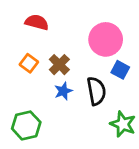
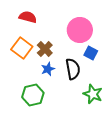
orange square: (29, 63) -> (22, 48), size x1.5
green hexagon: (26, 125) -> (33, 95), moved

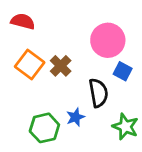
red semicircle: (28, 17) -> (23, 21), moved
blue star: (48, 69) -> (75, 117), moved

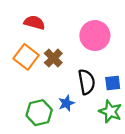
red semicircle: (23, 21) -> (34, 23), moved
blue square: (123, 71) -> (113, 83), moved, turned -35

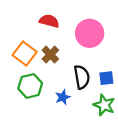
red semicircle: (34, 23) -> (49, 21), moved
green hexagon: (39, 113) -> (30, 86), moved

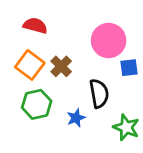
red semicircle: (49, 21) -> (35, 26), moved
blue square: (106, 78) -> (129, 68), moved

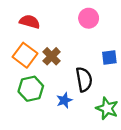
pink circle: (109, 41) -> (89, 18), moved, size x0.7

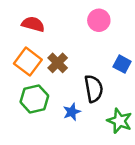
blue square: (109, 57) -> (122, 64), turned 35

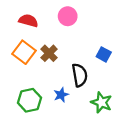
pink circle: (99, 20) -> (68, 16), moved
green hexagon: (34, 99) -> (29, 100), moved

